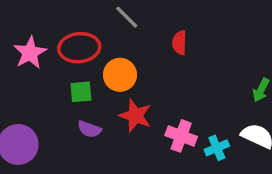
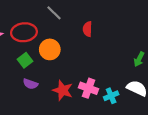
green square: (81, 92) -> (25, 60), turned -32
red star: (135, 116) -> (63, 90), moved

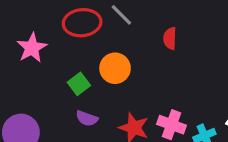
red ellipse: (24, 32) -> (82, 23), moved

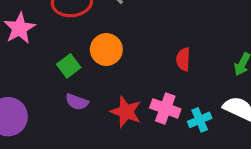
red semicircle: (170, 38) -> (183, 59), moved

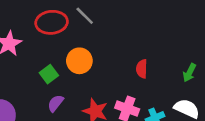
purple semicircle: (77, 102) -> (56, 103), turned 108

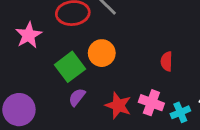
green square: (49, 74) -> (70, 67), size x1.5

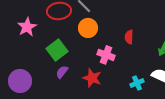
orange circle: (102, 53) -> (88, 28), moved
red semicircle: (167, 61) -> (129, 37), moved
pink cross: (151, 103) -> (106, 55), moved

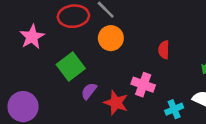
pink cross: (106, 55) -> (143, 85), moved
purple semicircle: (62, 72) -> (89, 91), moved

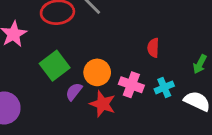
orange circle: (111, 38) -> (97, 72), moved
cyan cross: (174, 109) -> (164, 87), moved

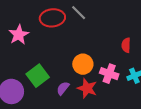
green square: (55, 66) -> (38, 76), moved
purple semicircle: (74, 92) -> (63, 88), moved

